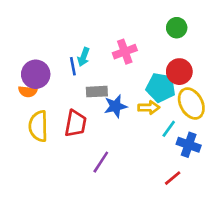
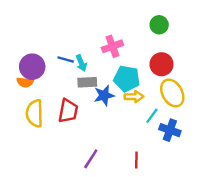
cyan arrow: (84, 57) -> (81, 63), moved, turned -42
blue line: (73, 66) -> (66, 59), turned -63
cyan pentagon: (161, 88) -> (127, 79), moved
purple line: (101, 162) -> (91, 159), moved
red line: (173, 178) -> (136, 160), moved, turned -49

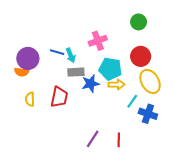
yellow semicircle: (35, 113) -> (30, 99), size x0.6
purple line: (91, 159) -> (93, 139), moved

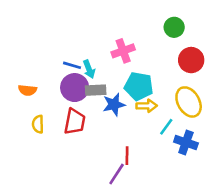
red circle: (141, 56) -> (191, 60), moved
purple circle: (28, 58) -> (75, 88), moved
red line: (119, 140) -> (127, 156), moved

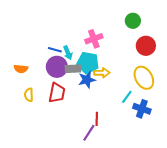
cyan pentagon: (139, 86) -> (88, 63), moved
yellow arrow: (147, 106) -> (102, 73), moved

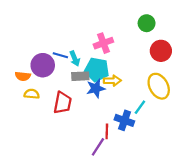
purple circle: (57, 67) -> (43, 65), moved
yellow semicircle: (29, 95) -> (32, 94), moved, turned 96
blue cross: (142, 109) -> (124, 120), moved

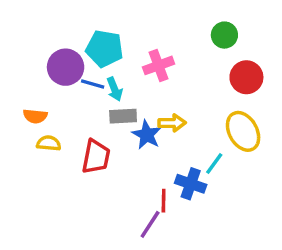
purple circle: (43, 65) -> (66, 67), moved
cyan pentagon: (97, 70) -> (104, 49), moved
blue star: (96, 88) -> (147, 135), turned -30

